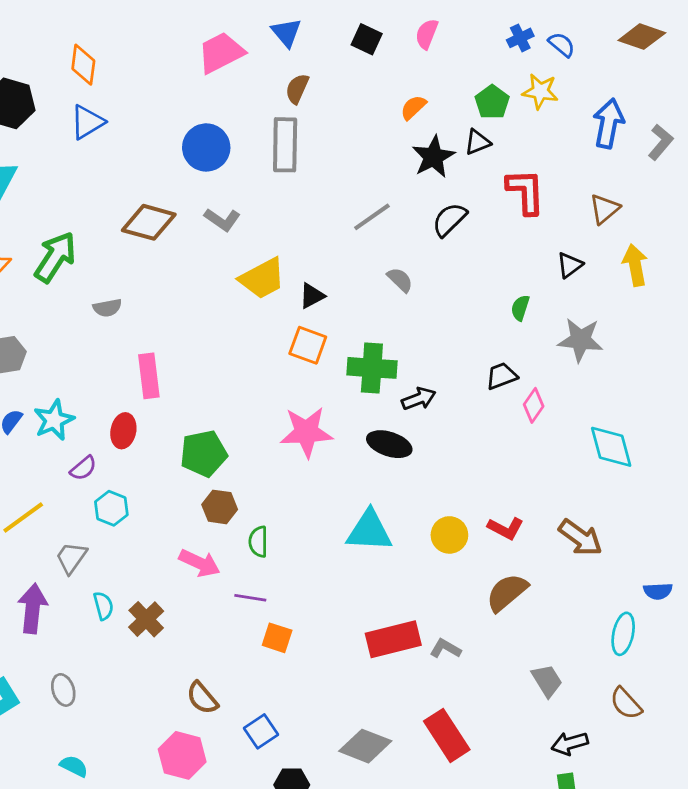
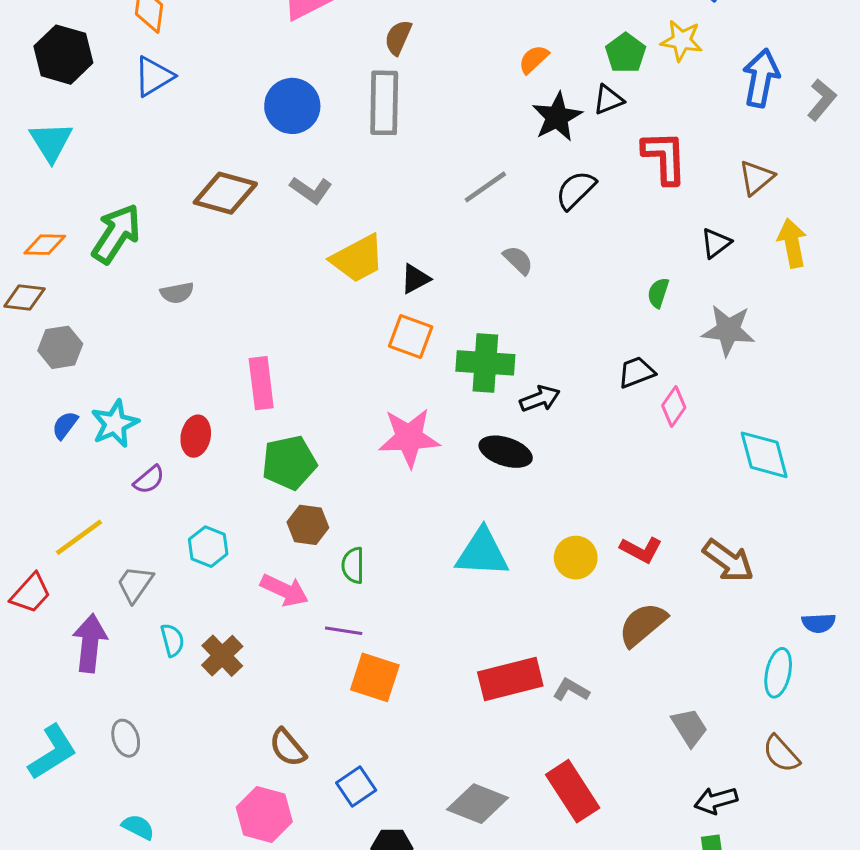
pink rectangle: (149, 376) -> (261, 383), moved
cyan hexagon: (111, 508) -> (208, 547), moved
orange square: (277, 638) -> (375, 677), size x1.4

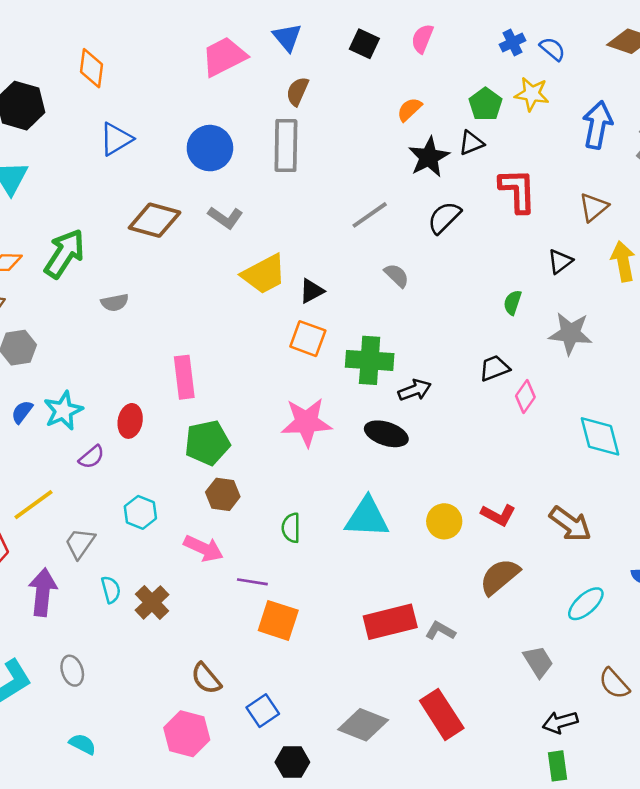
blue triangle: (154, 76) -> (116, 139), moved
green semicircle: (353, 565) -> (291, 528), moved
cyan ellipse: (778, 673) -> (586, 604), moved, turned 36

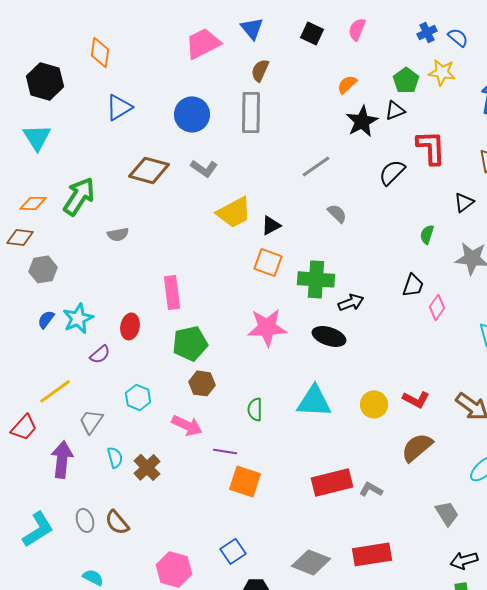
black semicircle: (444, 218) -> (392, 172), moved
black trapezoid: (494, 368) -> (413, 285), turned 130
brown semicircle: (206, 678) -> (117, 522), moved
red rectangle: (442, 714) -> (372, 554), turned -66

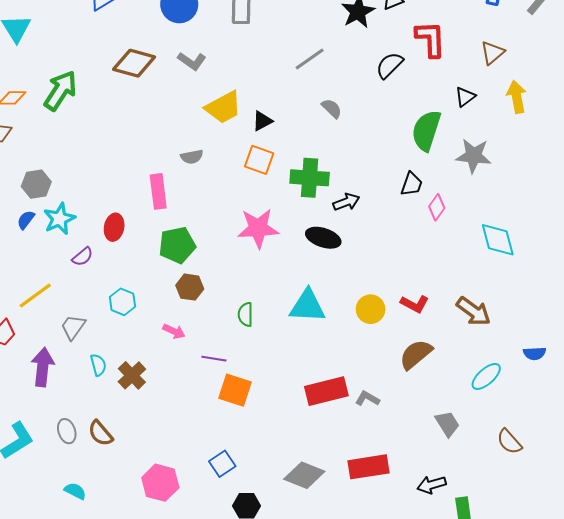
gray semicircle: (118, 234) -> (192, 157), moved
green semicircle: (427, 234) -> (426, 130), size x2.0
gray hexagon: (43, 269) -> (36, 184), moved
pink arrow: (187, 425) -> (174, 331), size x0.7
black arrow: (464, 560) -> (432, 485), moved

